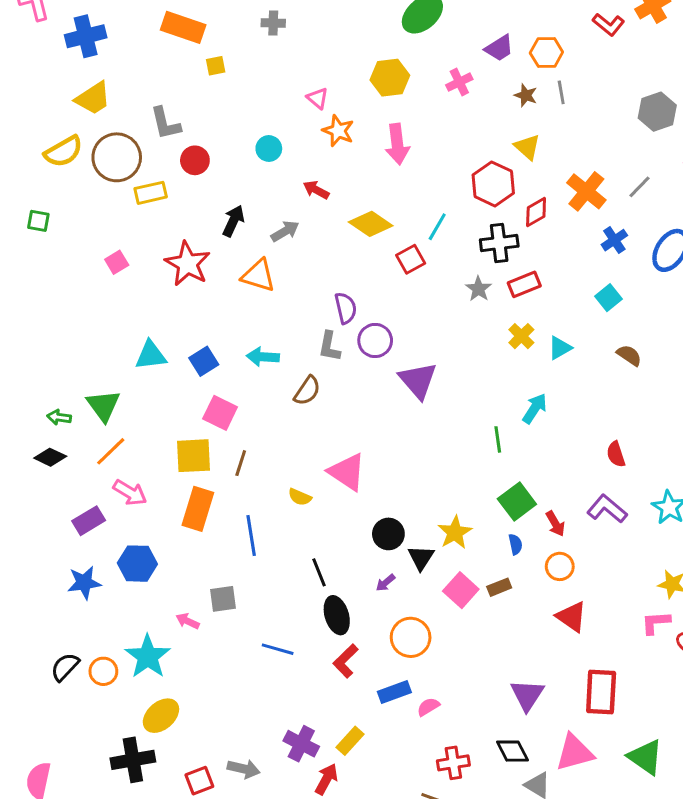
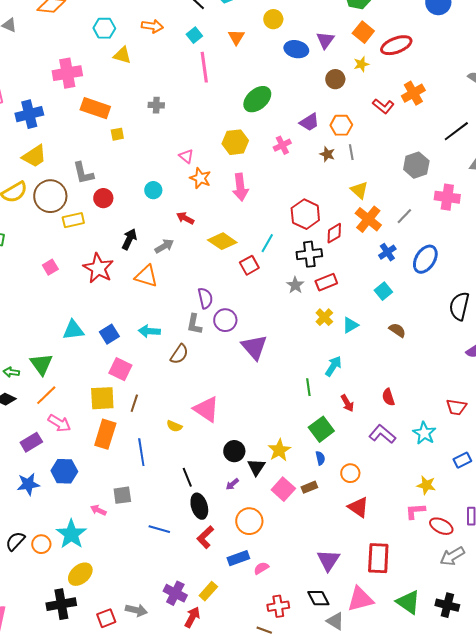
yellow triangle: (527, 147) -> (359, 190), moved
red arrow: (555, 524) -> (347, 403), moved

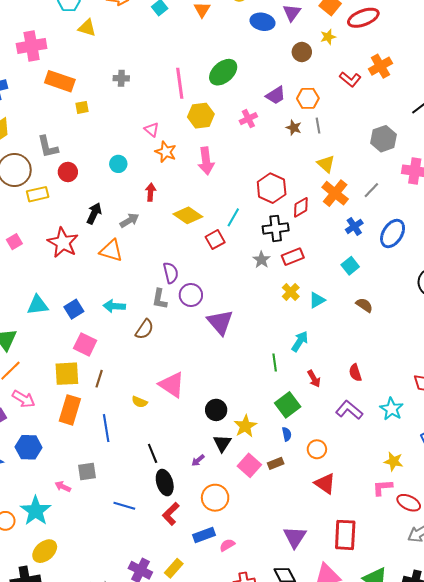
pink line: (204, 67) -> (180, 83), moved
red arrow: (185, 218) -> (151, 192), turned 66
black circle: (234, 451) -> (216, 410), moved

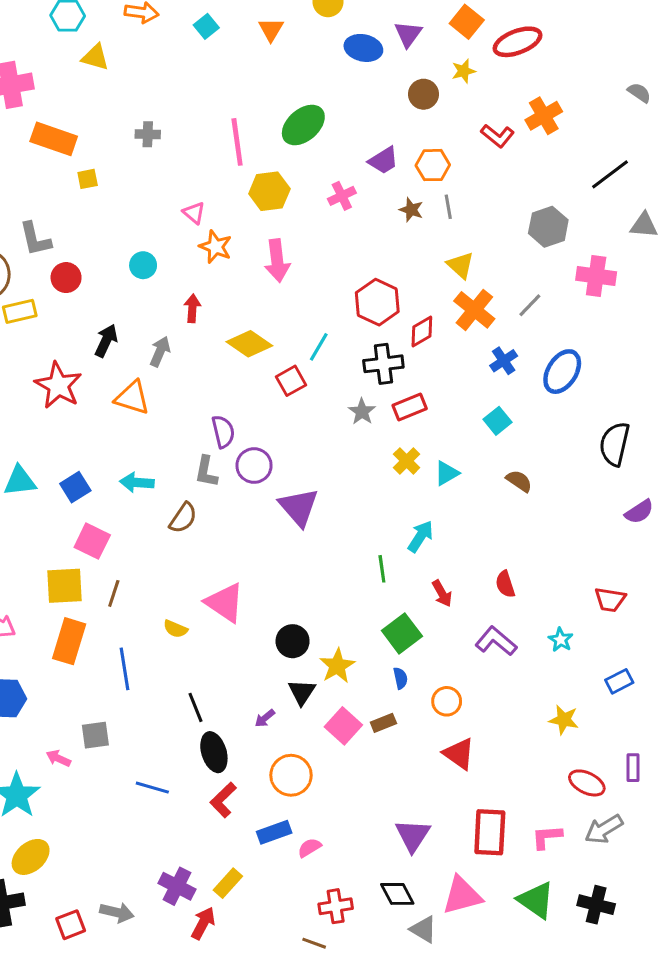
gray arrow: (129, 220) -> (160, 352), turned -36
cyan star: (392, 409) -> (561, 640), size x0.7
pink L-shape: (382, 488) -> (547, 837), moved

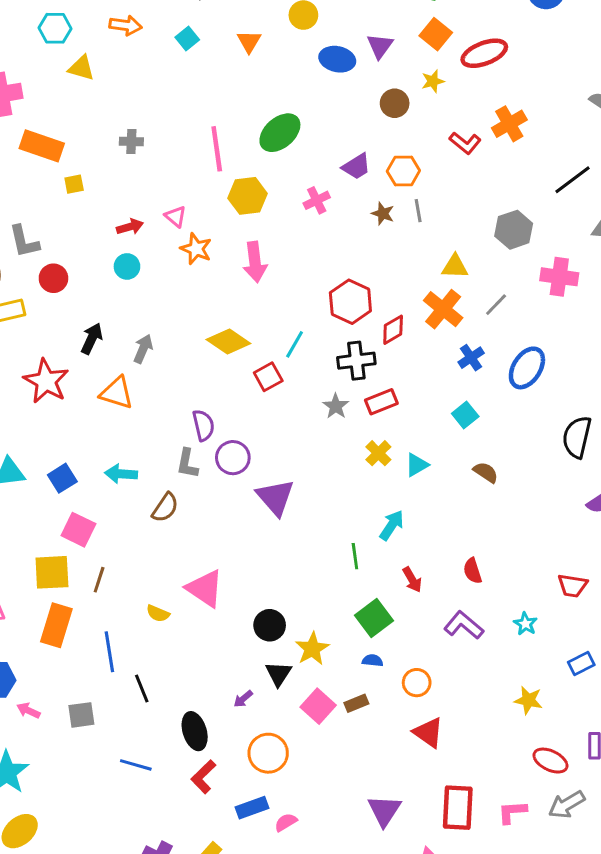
yellow triangle: (460, 265) -> (455, 266), moved, turned -40
red arrow: (192, 308) -> (130, 227), moved, turned 70
blue semicircle: (400, 678) -> (373, 661), turned -72
black line: (195, 707) -> (142, 688), moved
pink arrow: (58, 758) -> (28, 711), moved

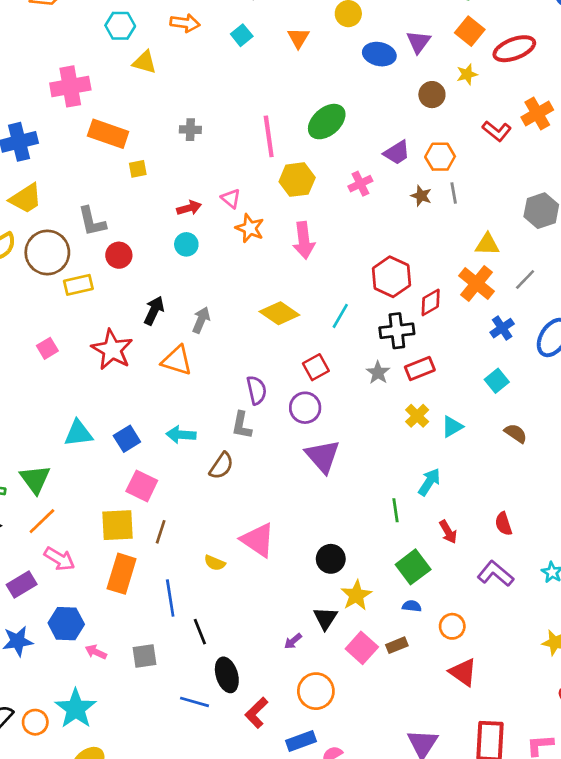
red square: (268, 377) -> (316, 367), moved
purple circle: (233, 458) -> (305, 408), moved
black circle: (270, 625) -> (331, 559), moved
black ellipse: (195, 731) -> (227, 675), moved

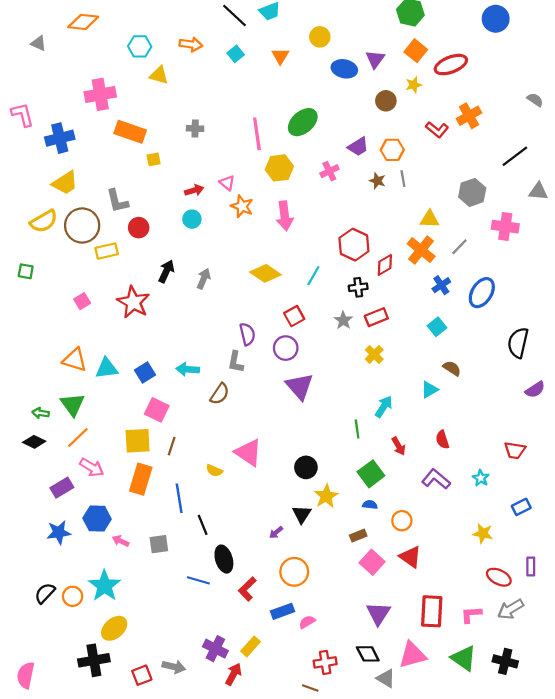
black cross: (397, 331) -> (358, 287), size x0.7
orange triangle: (177, 360) -> (75, 360), moved
cyan triangle: (452, 427) -> (430, 390), moved
pink square: (362, 648) -> (372, 562), moved

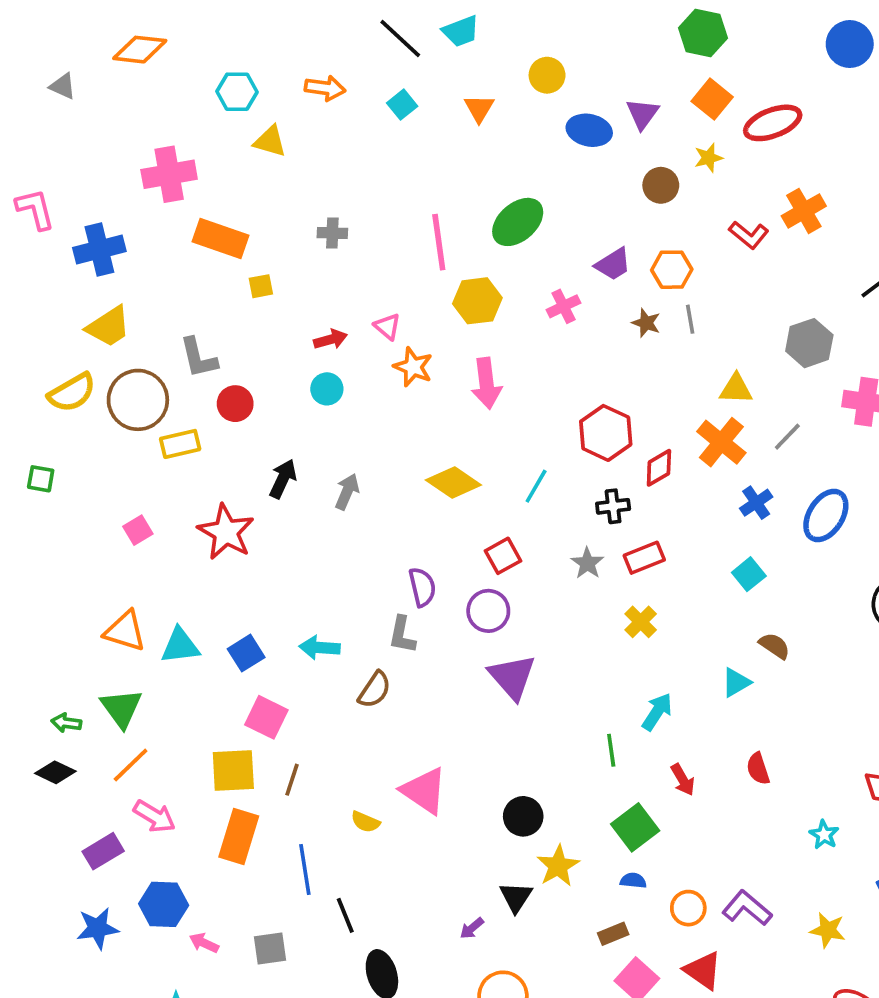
purple L-shape: (436, 479) -> (747, 908), moved

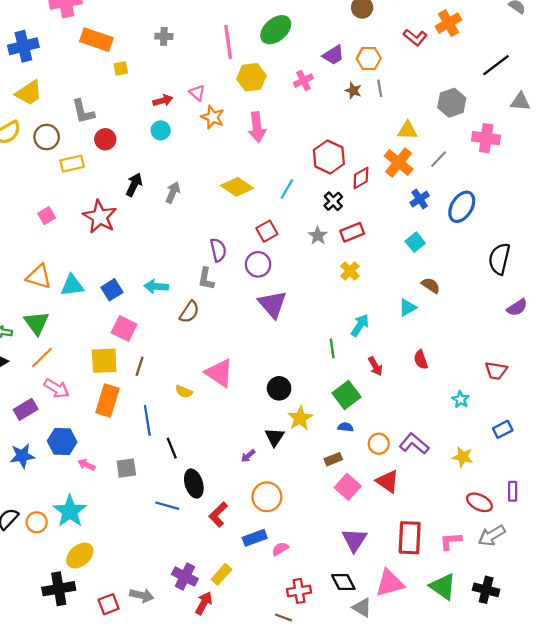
brown circle: (138, 400) -> (47, 137), size x0.7
black cross: (613, 506) -> (333, 201), turned -36

